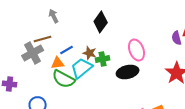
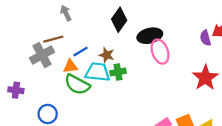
green cross: (103, 59) -> (118, 72), moved
cyan trapezoid: (82, 68) -> (98, 72), turned 45
black ellipse: (128, 72) -> (150, 36), moved

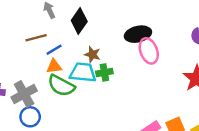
black diamond: (119, 20) -> (79, 21), moved
blue line: (81, 52) -> (54, 50), moved
gray cross: (42, 55) -> (24, 94), moved

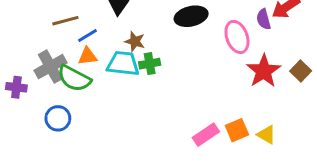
pink ellipse: (149, 51) -> (237, 37), moved
green semicircle: (61, 86) -> (74, 78), moved
gray cross: (24, 94) -> (50, 67), moved

